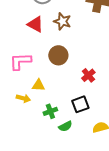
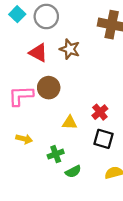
brown circle: (58, 55) -> (49, 88), moved
yellow triangle: (38, 85) -> (70, 123), moved
black square: (80, 104) -> (103, 139), moved, turned 36

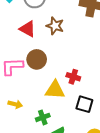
red cross: (100, 112) -> (73, 77), moved, turned -32
yellow triangle: (70, 123) -> (55, 90), size x1.5

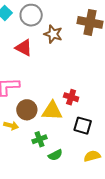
brown star: (55, 26) -> (53, 34), moved
brown circle: (37, 59) -> (27, 110), moved

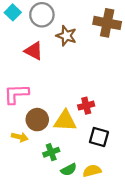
red cross: (71, 97) -> (86, 106), turned -32
yellow semicircle: (92, 156) -> (92, 171), moved

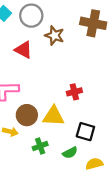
red cross: (86, 106) -> (74, 92), moved
green semicircle: (69, 170) -> (70, 153), moved
yellow semicircle: (92, 171) -> (94, 164), moved

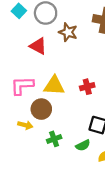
yellow triangle: (53, 116) -> (54, 86), moved

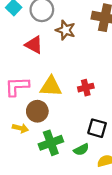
green cross: (54, 139) -> (51, 143), size x1.5

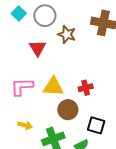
red triangle: (34, 45) -> (38, 48), turned 30
brown circle: (37, 111) -> (68, 110), moved

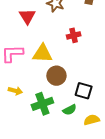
red cross: (86, 88) -> (74, 35), moved

